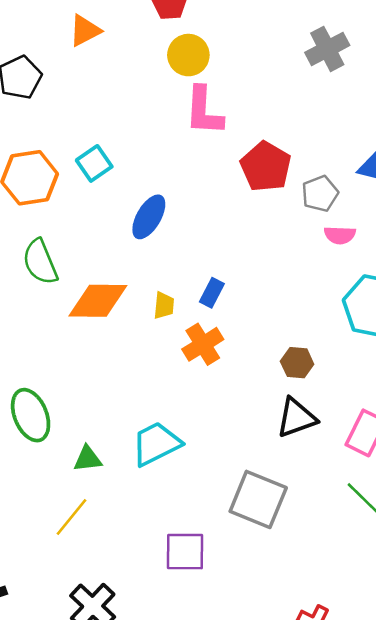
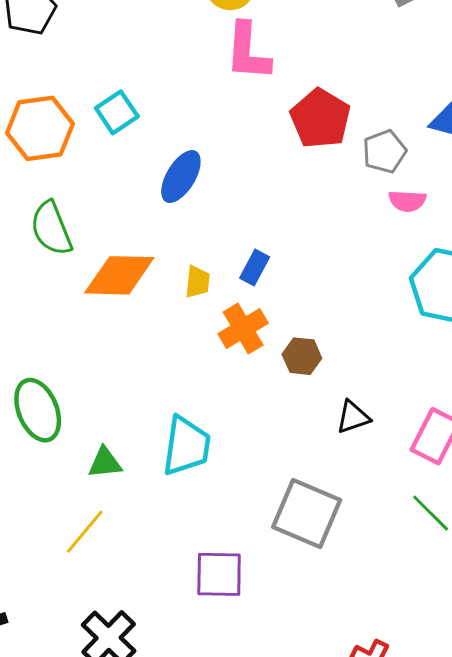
brown hexagon: (297, 363) -> (302, 356), moved
black triangle: (296, 418) -> (353, 417), size x0.7
cyan trapezoid: (156, 444) -> (186, 446), turned 124

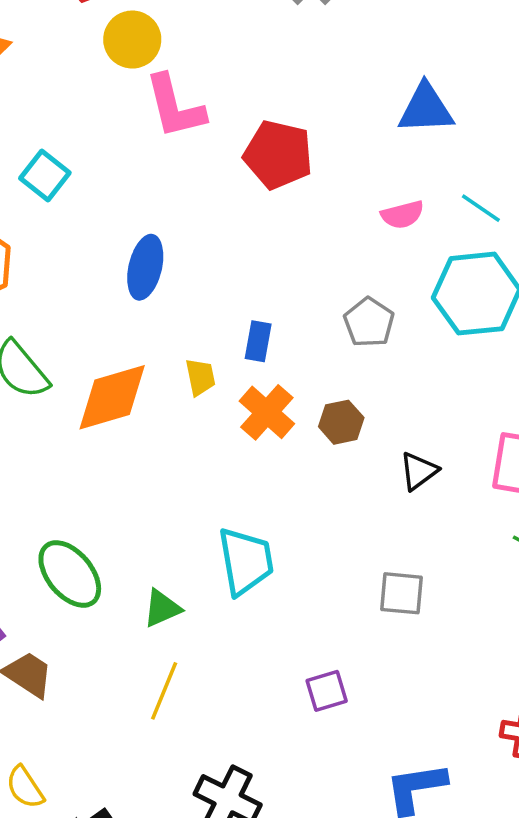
cyan square: (117, 112) -> (45, 175), moved
gray pentagon: (384, 151) -> (369, 322), moved
gray square: (307, 514) -> (402, 593), size x0.6
purple square: (219, 574) -> (327, 691), size x0.7

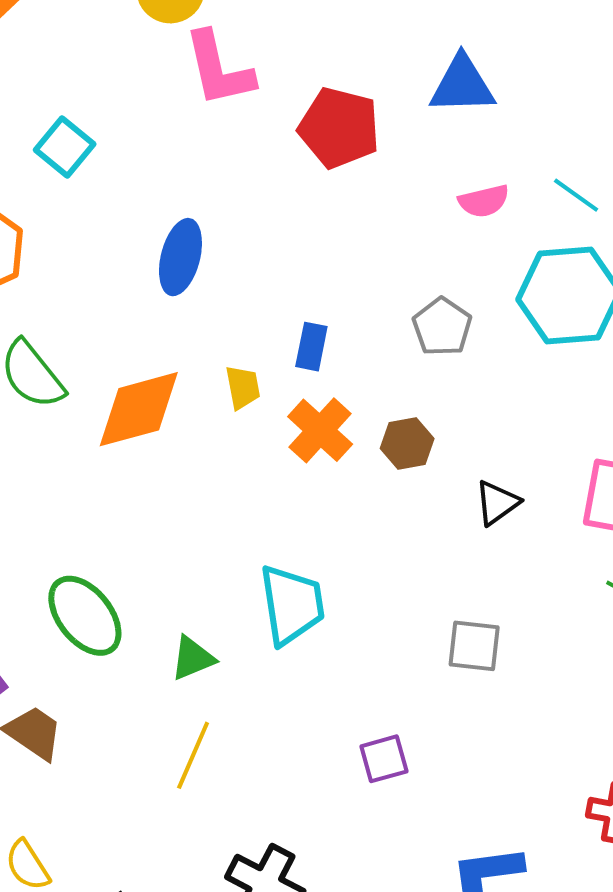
blue triangle: (426, 109) -> (462, 85), moved

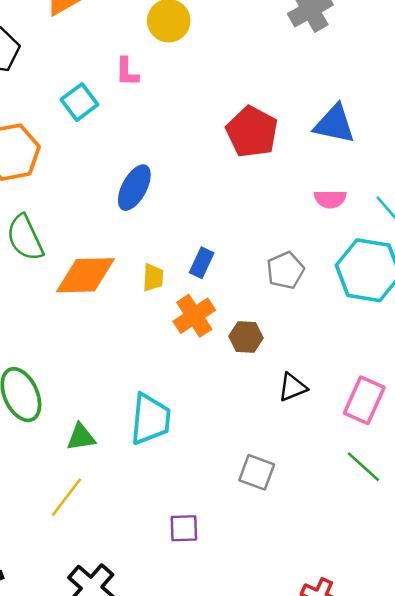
pink L-shape: (219, 69) -> (127, 72), moved, size x0.6

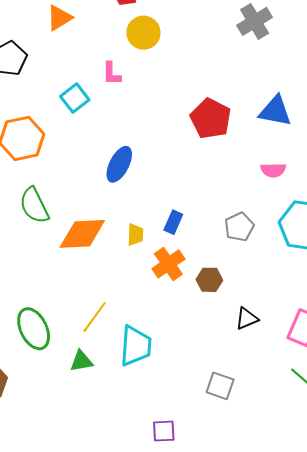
yellow line: (67, 497) -> (95, 317), moved

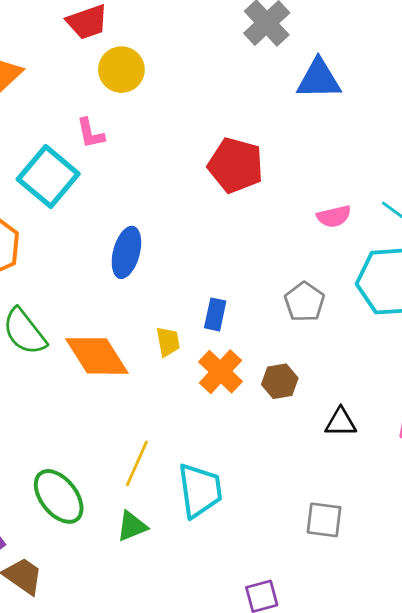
cyan square: (75, 98) -> (48, 176), size x1.5
blue triangle: (275, 111) -> (319, 79), moved
orange diamond: (82, 234) -> (97, 356), turned 72
black triangle: (247, 319) -> (341, 422), turned 35

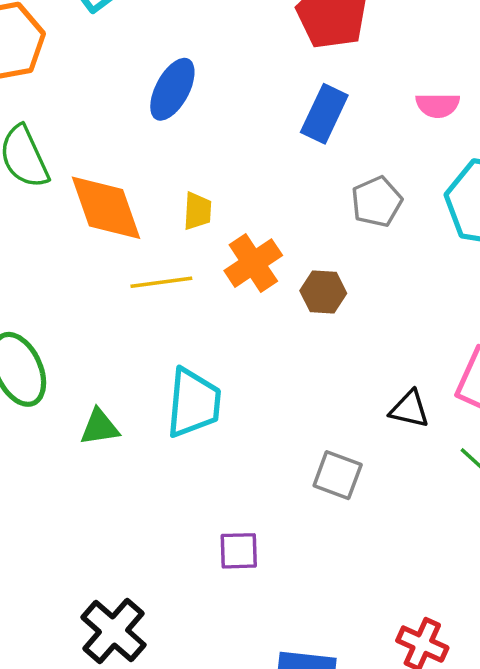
blue rectangle: (215, 314) -> (324, 114), moved, size x1.4
black triangle: (341, 422) -> (409, 409), moved
yellow line: (137, 463) -> (161, 282), moved, turned 45

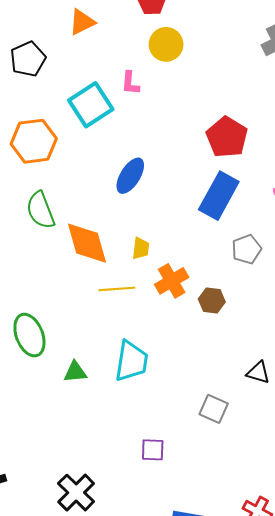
blue rectangle: (324, 114) -> (219, 196), size x1.4

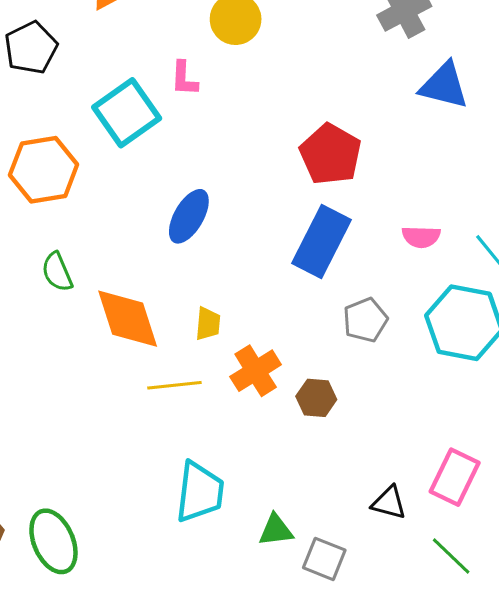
green semicircle: (41, 210) -> (57, 272), size x0.7
green ellipse: (29, 335) -> (53, 541), moved
green triangle: (75, 372) -> (276, 530), moved

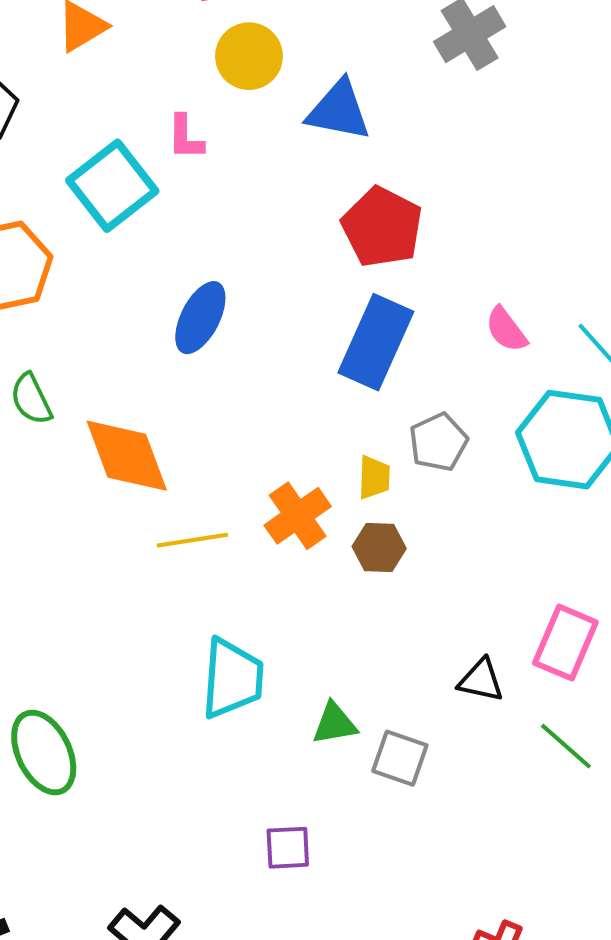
blue triangle: (444, 86) -> (339, 110), moved
pink semicircle: (421, 237) -> (506, 330), turned 54
yellow trapezoid: (208, 324) -> (374, 477), moved

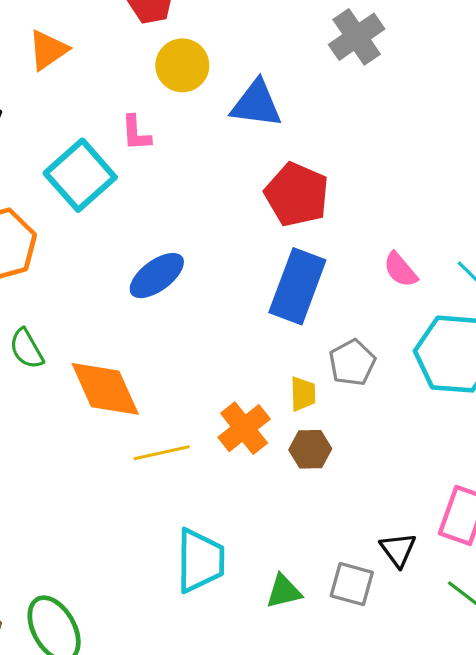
blue ellipse: (200, 318) -> (157, 276), turned 30
black triangle: (481, 680) -> (398, 550), turned 45
gray square: (400, 758) -> (352, 584), moved

